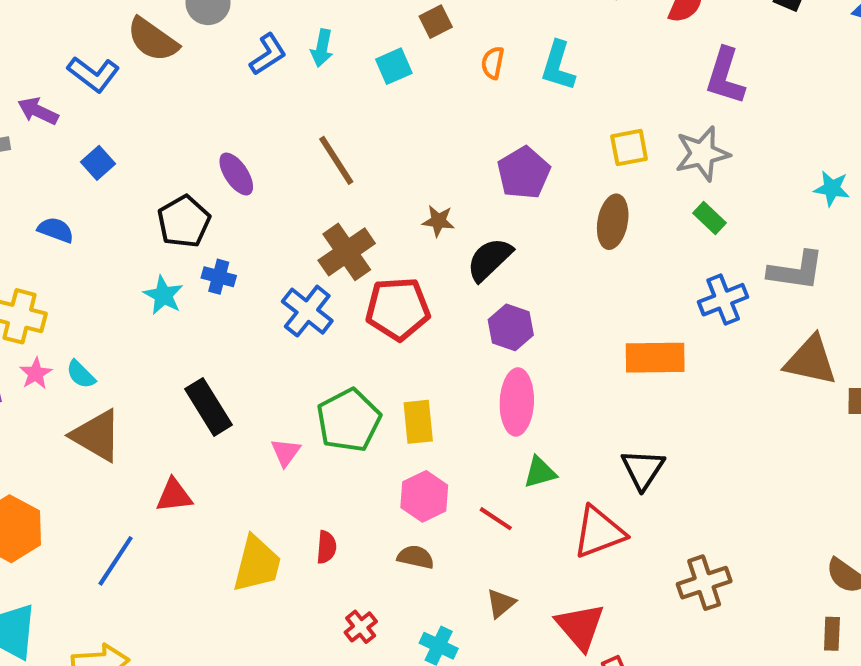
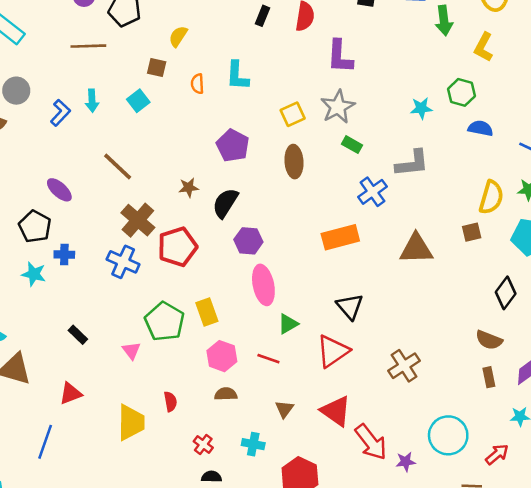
brown square: (436, 22) -> (157, 67), turned -36
brown triangle: (811, 361) -> (416, 249), moved
black rectangle: (209, 407) -> (78, 335), size x0.6

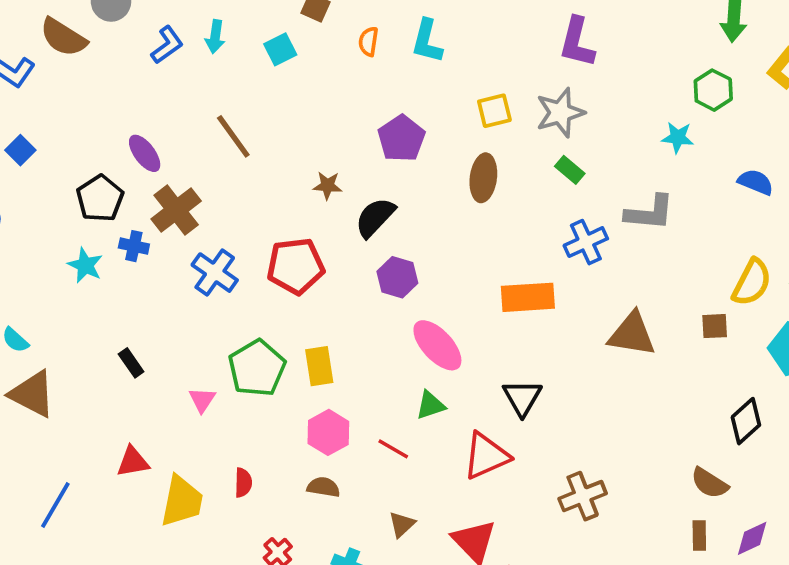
green hexagon: (461, 92) -> (713, 90), moved
brown cross: (138, 220) -> (176, 210), moved
pink ellipse: (263, 285) -> (437, 345), moved, turned -42
red triangle: (71, 393) -> (133, 462), moved

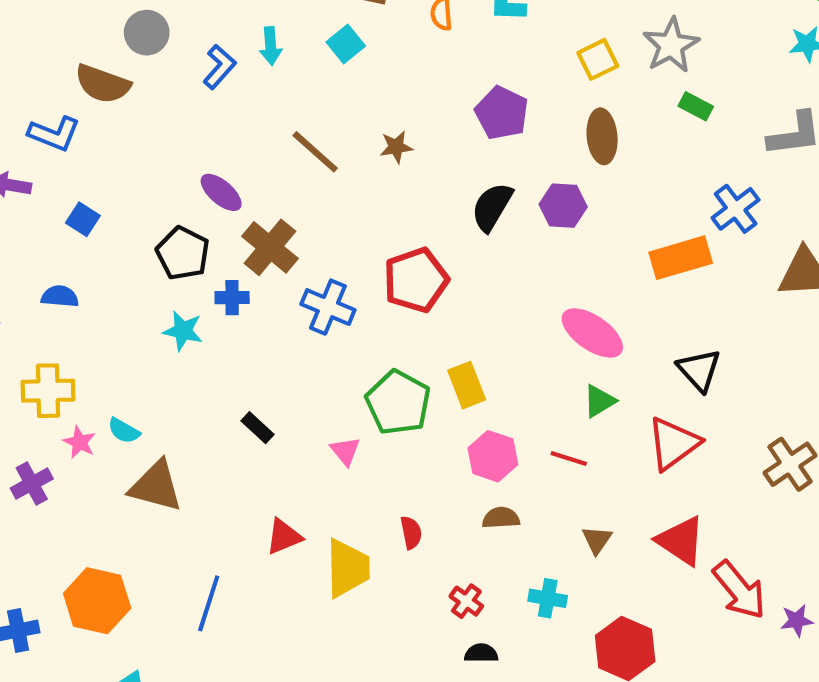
brown star: (327, 186) -> (396, 147), moved
blue cross: (586, 242) -> (736, 209), moved
purple hexagon: (397, 277) -> (563, 206), moved

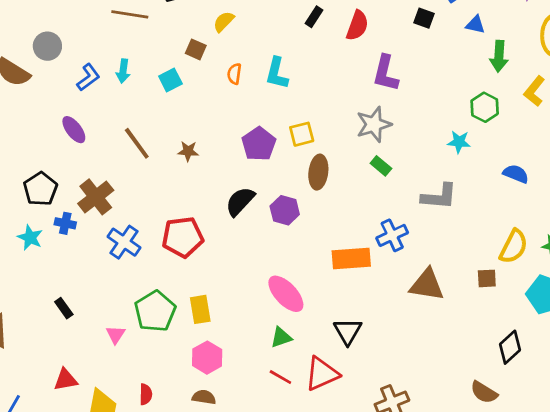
yellow square: (598, 59) -> (302, 134), moved
purple ellipse: (221, 192) -> (74, 130), moved
red line: (569, 458) -> (280, 377), moved

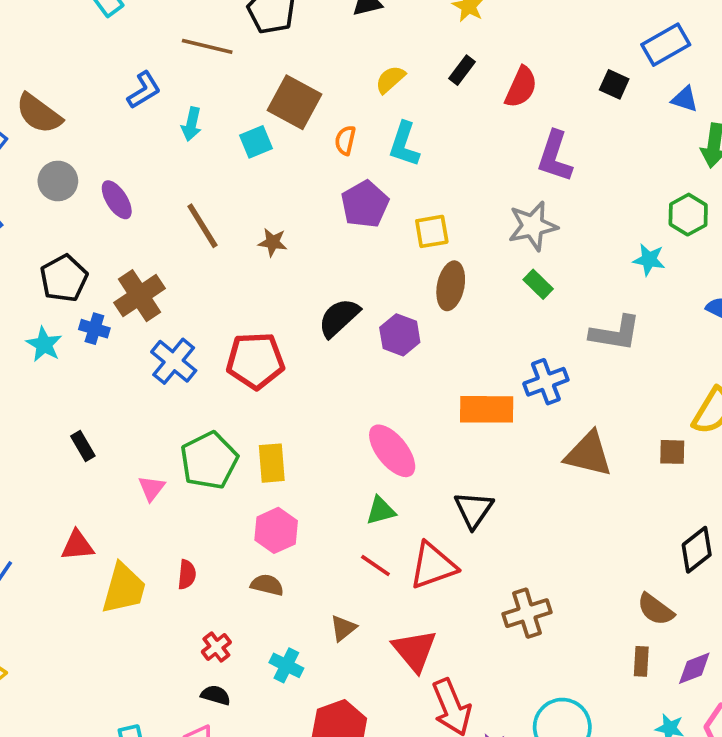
yellow semicircle: (224, 22) -> (390, 79), moved
gray circle: (47, 46) -> (58, 181), moved
brown square: (196, 49) -> (295, 102), size x1.8
blue L-shape: (88, 77) -> (144, 90), moved
purple pentagon: (259, 144) -> (365, 204), moved

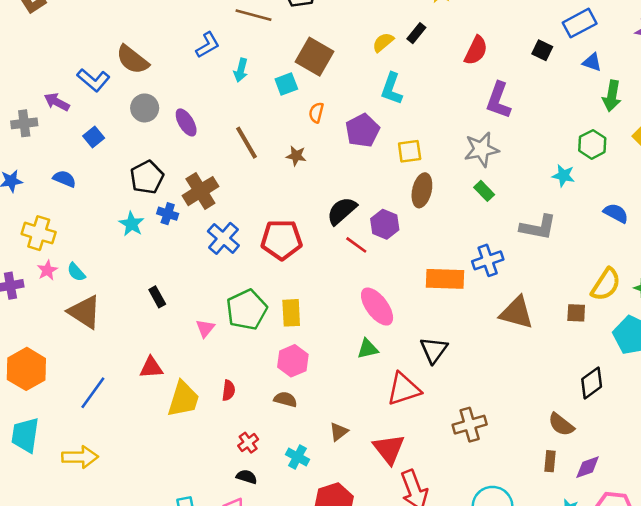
black rectangle: (462, 70) -> (416, 33), moved
orange semicircle: (345, 140) -> (316, 113), moved
red line: (375, 566) -> (356, 245), moved

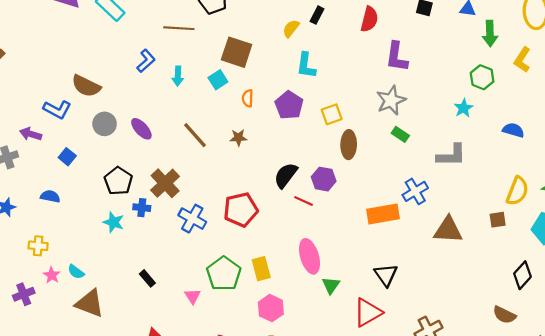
cyan star: (563, 176) -> (463, 108), turned -30
yellow cross: (39, 233) -> (38, 246), size x0.7
pink ellipse: (377, 307) -> (310, 256), moved, turned 32
green triangle: (368, 349) -> (331, 285), turned -30

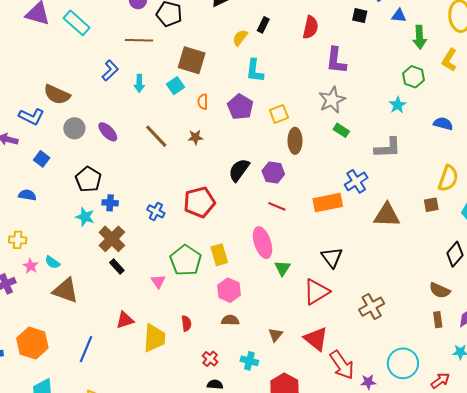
brown cross: (165, 183) -> (112, 239), moved
red line: (304, 201) -> (277, 206), moved
blue cross: (192, 219) -> (156, 211), size x0.7

